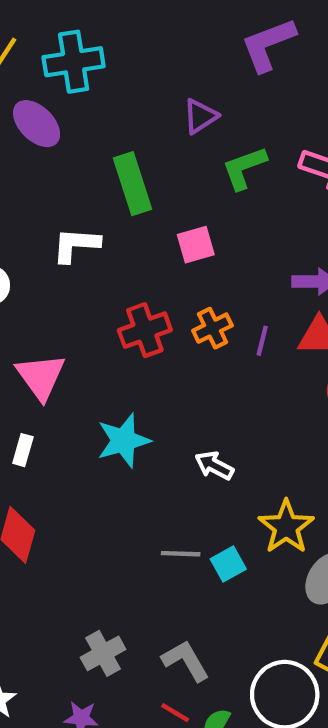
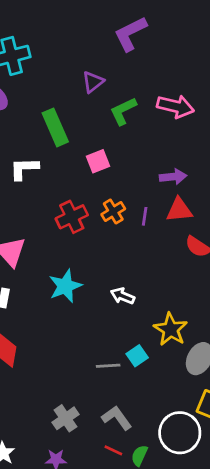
gray line: (181, 554) -> (108, 366), moved

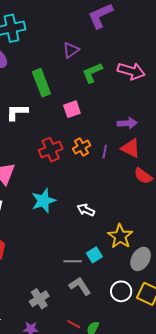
red triangle: (179, 210) -> (131, 148), turned 30
gray L-shape: (117, 418) -> (80, 286), moved
white circle: (180, 433) -> (121, 291), moved, size x0.7

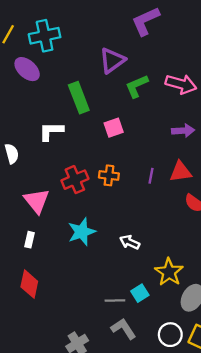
purple triangle: (71, 50) -> (112, 60), size x1.4
purple arrow: (127, 123) -> (183, 131), moved
orange cross: (82, 147) -> (109, 175), moved, turned 36
red triangle: (131, 148) -> (181, 172), turned -35
red cross: (51, 150) -> (75, 180), moved

